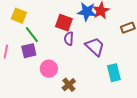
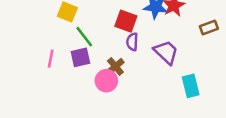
brown cross: (69, 85) -> (115, 66), moved

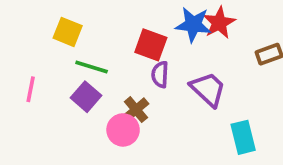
green line: (84, 37) -> (92, 67), turned -35
purple square: (80, 57) -> (86, 97), turned -36
pink line: (51, 59) -> (31, 89), moved

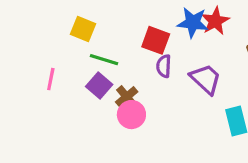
brown cross: (136, 110) -> (127, 97), moved

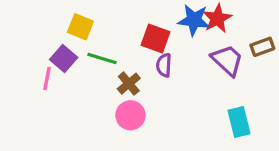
purple trapezoid: (206, 79) -> (227, 60), moved
purple square: (99, 86) -> (64, 58), moved
brown cross: (127, 97) -> (129, 84), moved

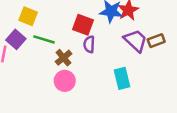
brown rectangle: (262, 47) -> (156, 41), moved
cyan rectangle: (239, 122) -> (122, 78), moved

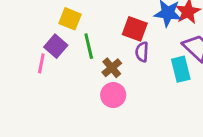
green line: (44, 39) -> (89, 46), turned 60
cyan rectangle: (122, 78) -> (181, 69), moved

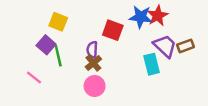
green line: (89, 46) -> (58, 56), moved
purple semicircle: (142, 52) -> (92, 50), moved
pink line: (41, 63) -> (34, 78), moved, turned -63

